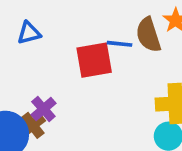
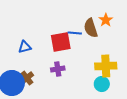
blue triangle: (29, 33) -> (25, 47), moved
purple cross: (43, 109) -> (58, 69), moved, turned 32

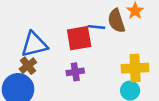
blue triangle: (25, 47) -> (34, 44), size x1.6
brown cross: (27, 78) -> (28, 66), moved

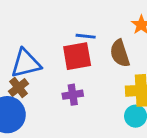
brown semicircle: (116, 21) -> (120, 53), moved
blue line: (96, 27) -> (86, 36), moved

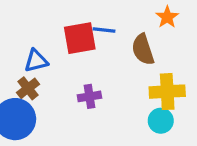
red square: (77, 56) -> (80, 38), moved
blue triangle: (26, 63) -> (36, 61), size x0.7

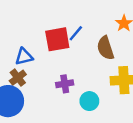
blue line: (104, 30) -> (76, 33), turned -56
cyan circle: (161, 121) -> (89, 101), moved

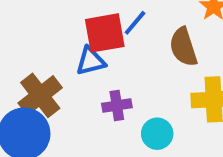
blue triangle: (24, 57) -> (91, 61), moved
brown cross: (18, 78) -> (40, 95), size x1.5

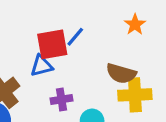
brown semicircle: (183, 47) -> (121, 73), moved, turned -56

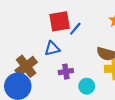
red square: (52, 44) -> (60, 21), moved

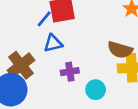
blue line: (75, 29) -> (44, 19), moved

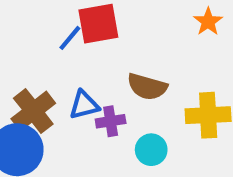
blue triangle: (53, 43) -> (84, 105), moved
brown semicircle: (120, 50) -> (147, 87), moved

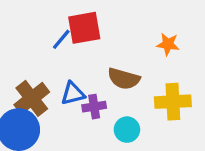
orange star: (208, 22) -> (168, 44), moved, turned -30

